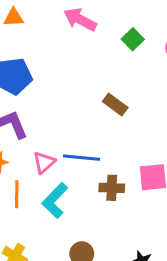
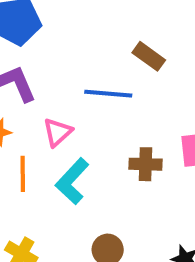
blue line: (82, 158) -> (108, 94), moved

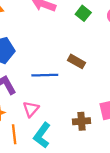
blue line: (108, 94) -> (45, 75), moved

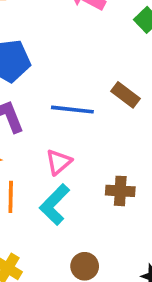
pink triangle: (31, 109) -> (59, 162), moved

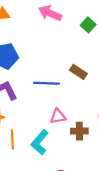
pink triangle: (59, 162) -> (58, 116), moved, turned 35

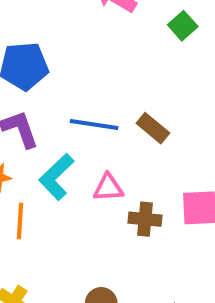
brown rectangle: (78, 72) -> (153, 128), moved
cyan L-shape: (40, 142) -> (56, 177), moved

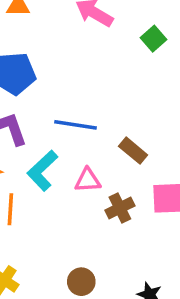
brown rectangle: (153, 128) -> (133, 151), moved
brown cross: (145, 219) -> (120, 208), turned -32

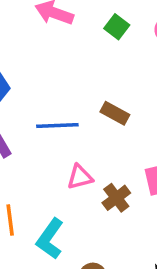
brown rectangle: (133, 151) -> (115, 113), moved
cyan L-shape: (42, 171) -> (50, 239), moved

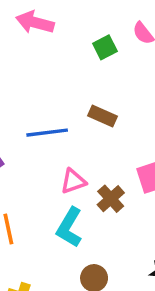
green square: (117, 27) -> (105, 47), moved, turned 30
cyan L-shape: (50, 239) -> (69, 227), moved

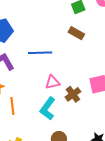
brown rectangle: (102, 116) -> (76, 33), moved

